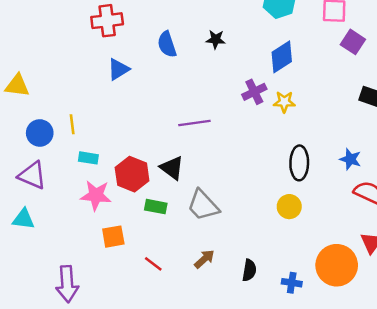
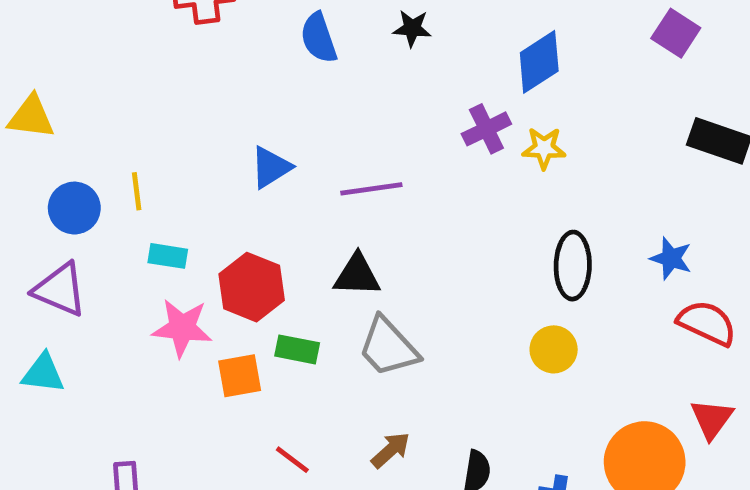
blue triangle: (118, 69) -> (271, 167), moved
black triangle: (172, 168) -> (357, 275), moved, turned -35
orange square: (113, 237) -> (240, 376), moved

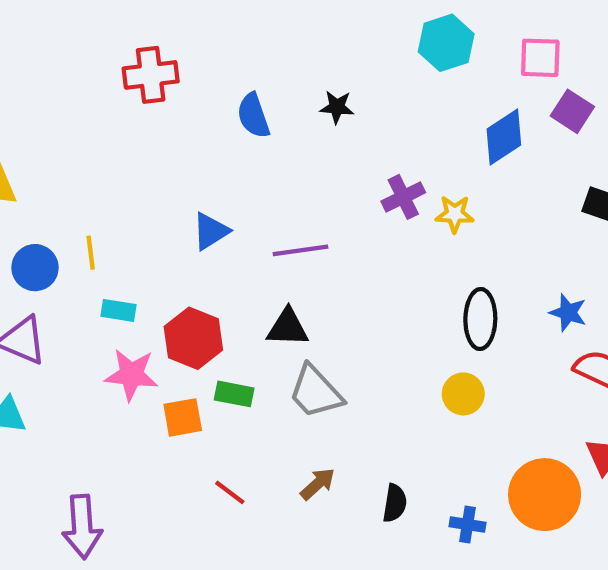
blue diamond: (539, 62) -> (504, 137), moved

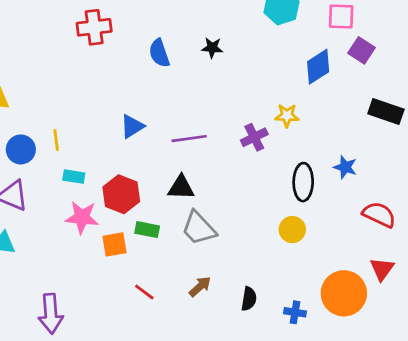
purple cross: (403, 197) -> (254, 137), moved
blue star: (568, 313) -> (345, 167), moved

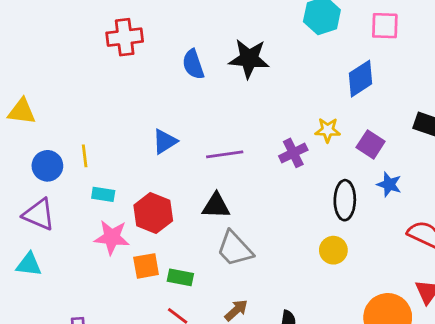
black star: (212, 48) -> (249, 59), size x1.8
purple square: (362, 50) -> (371, 144), moved
green rectangle: (147, 230) -> (180, 277), moved

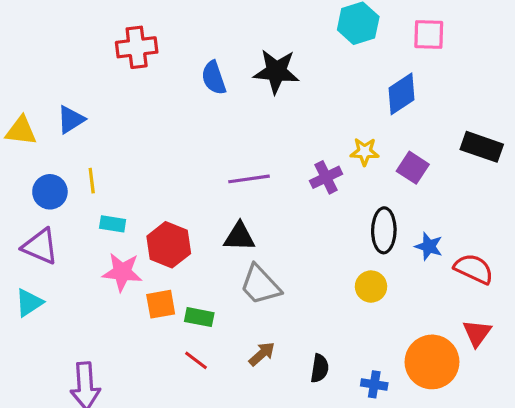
blue triangle: (165, 142) -> (71, 120), moved
blue star: (389, 184) -> (429, 246), moved
cyan triangle: (29, 264) -> (29, 303), turned -40

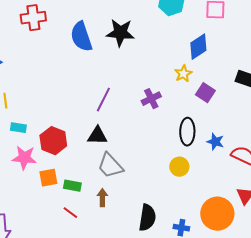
blue semicircle: (214, 78) -> (81, 37), size x1.4
yellow star: (365, 152) -> (183, 74), moved, turned -30
purple line: (249, 179) -> (103, 100), turned -55
brown arrow: (262, 354) -> (102, 198), moved, turned -48
black semicircle: (320, 368) -> (147, 218), size x1.5

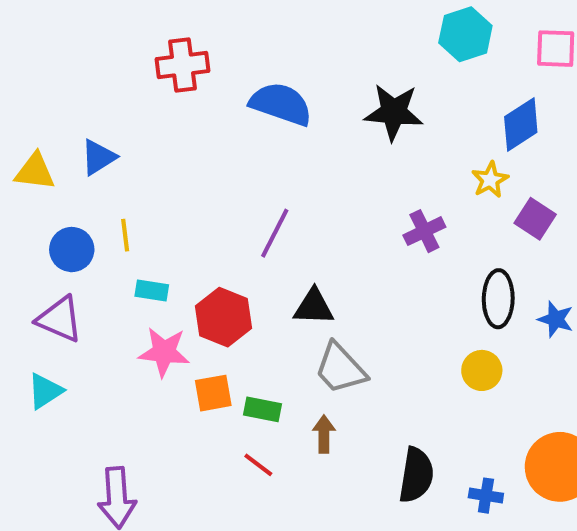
black star: (120, 33) -> (394, 112), moved
blue semicircle: (81, 37) -> (281, 104), turned 128
purple line: (103, 100) -> (275, 233), moved

